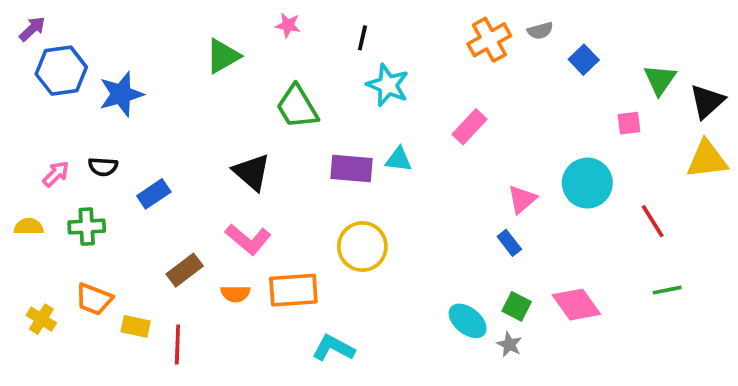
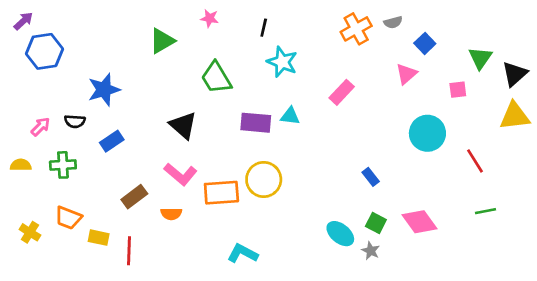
blue star: (121, 94) -> (104, 90), moved
pink triangle: (522, 199) -> (406, 74), moved
orange rectangle: (293, 290) -> (221, 193), moved

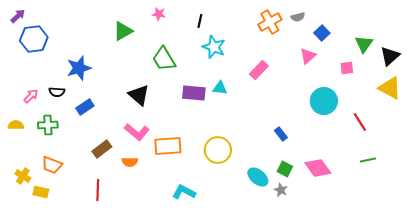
yellow triangle: (515, 116) -> (390, 88), turned 35
yellow circle: (264, 179) -> (218, 150), moved
yellow rectangle: (99, 238) -> (41, 192), moved

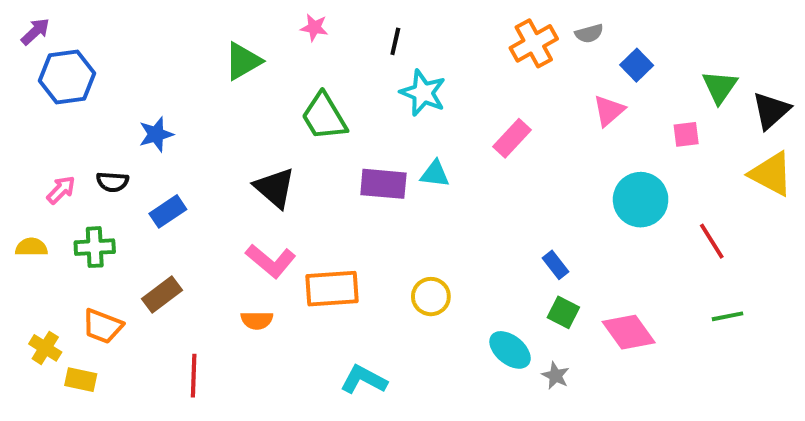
blue star: (79, 68) -> (156, 134), size x0.7
brown rectangle: (102, 149) -> (162, 295), moved
yellow circle: (218, 150) -> (431, 297), size x0.7
green square: (285, 169) -> (563, 312), moved

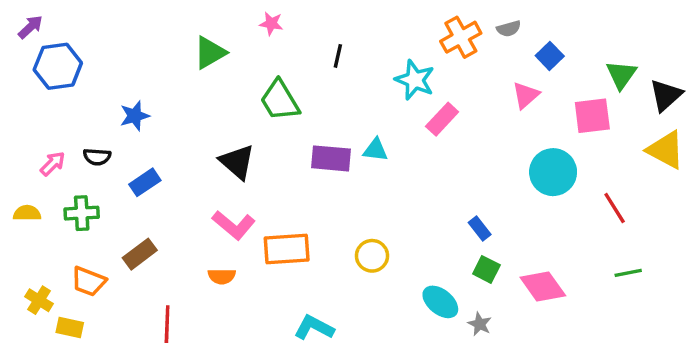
black line: (395, 41) -> (338, 56), moved
cyan star: (423, 93) -> (415, 80), moved
pink square: (686, 134) -> (592, 116), size x1.6

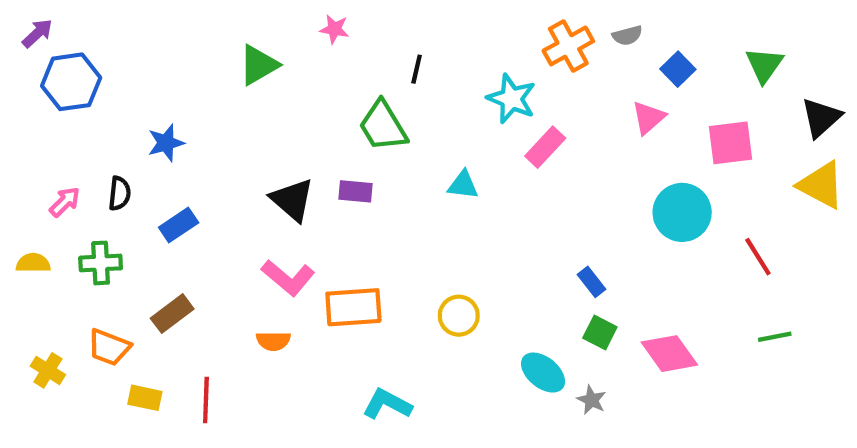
green triangle: (621, 75) -> (764, 65), moved
green trapezoid: (280, 100) -> (383, 126), moved
black semicircle: (97, 157) -> (120, 193), turned -88
purple rectangle: (331, 158) -> (356, 191), moved, size x0.7
yellow rectangle: (70, 328) -> (145, 398), moved

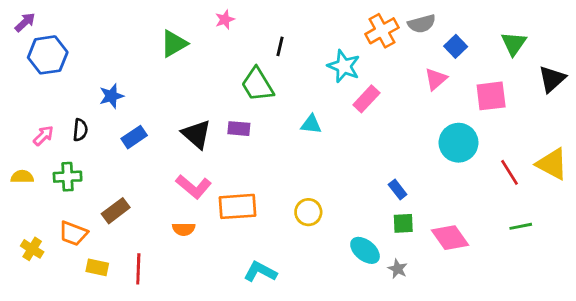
pink star: (334, 29) -> (225, 19), turned -30
gray semicircle: (627, 35) -> (422, 24), size x1.4
yellow triangle: (821, 185) -> (552, 164), moved
blue rectangle: (179, 225) -> (134, 137), moved
green square: (600, 333) -> (403, 223), turned -30

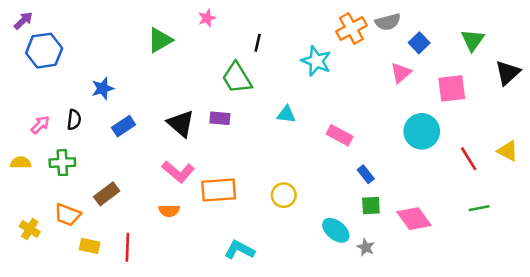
pink rectangle: (366, 99) -> (340, 135), moved, turned 75
yellow triangle: (552, 164) -> (508, 151), size x0.7

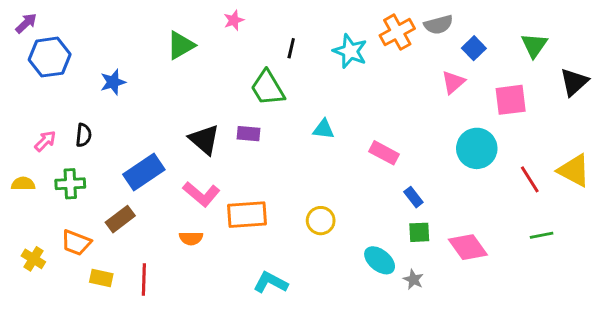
cyan star: (316, 61) -> (350, 51), moved
blue star: (103, 88) -> (113, 82), moved
blue rectangle: (124, 126) -> (144, 172), moved, size x1.5
yellow triangle: (508, 151) -> (574, 170), size x1.4

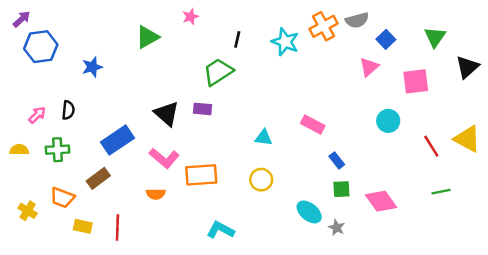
green trapezoid: (268, 88) -> (218, 72), turned 88
cyan triangle: (324, 129) -> (264, 138), moved
cyan circle: (477, 148) -> (388, 121), size x0.7

